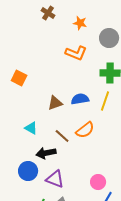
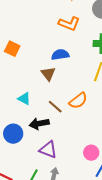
blue semicircle: (80, 99) -> (60, 55), moved
brown triangle: (55, 103) -> (48, 74), turned -49
blue circle: (28, 171) -> (13, 134), moved

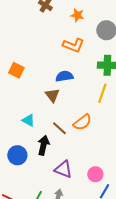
black arrow: (39, 124) -> (43, 145), turned 114
purple triangle: (48, 150) -> (63, 169), moved

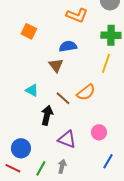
orange square: (16, 70) -> (29, 31), moved
blue circle: (17, 155) -> (21, 148), moved
pink circle: (95, 174) -> (99, 132), moved

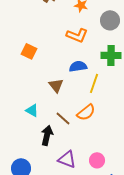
blue semicircle: (68, 46) -> (78, 66), moved
yellow line: (106, 63) -> (94, 83), moved
pink circle: (99, 132) -> (97, 160), moved

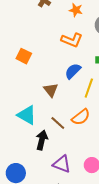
blue semicircle: (78, 66) -> (73, 71), turned -36
cyan triangle: (32, 110) -> (27, 115), size x1.5

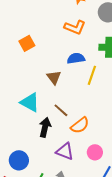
orange square: (24, 56) -> (27, 43), turned 35
blue semicircle: (73, 71) -> (76, 58), turned 36
orange semicircle: (81, 117) -> (80, 125), moved

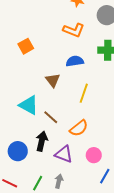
yellow line: (92, 75) -> (84, 93), moved
brown line: (61, 110) -> (51, 117), moved
black arrow: (45, 127) -> (42, 141), moved
blue circle: (19, 160) -> (18, 151), moved

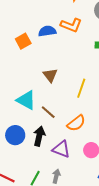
blue semicircle: (75, 61) -> (47, 31), moved
blue circle: (18, 151) -> (15, 135), moved

